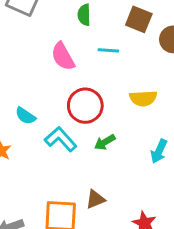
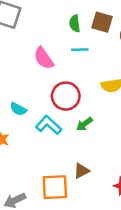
green semicircle: (84, 15) -> (75, 24), moved

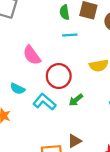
pink semicircle: (44, 58) -> (32, 55), moved

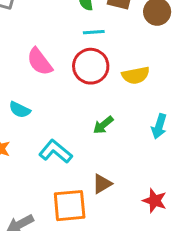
red circle: (59, 76) -> (91, 66), moved
cyan L-shape: (44, 102) -> (55, 151), moved

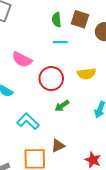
pink semicircle: (40, 62) -> (22, 59), turned -30
red circle: (91, 66) -> (51, 79), moved

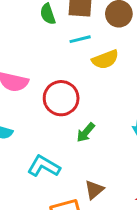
cyan line: (60, 42) -> (80, 39), moved
yellow semicircle: (87, 74) -> (105, 59), moved

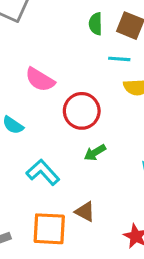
brown triangle: (94, 190) -> (85, 212), turned 50

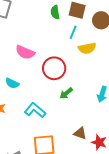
cyan line: (119, 59) -> (73, 32), turned -64
brown triangle: (85, 212) -> (80, 133), moved

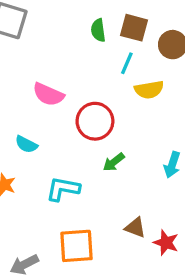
cyan L-shape: (35, 110) -> (63, 189), turned -30

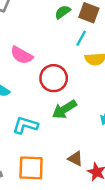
green semicircle: (98, 30) -> (63, 12), turned 56
green arrow: (114, 162) -> (64, 109), size x1.5

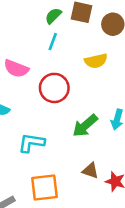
cyan line: (81, 38) -> (53, 42), moved
green arrow: (64, 109) -> (85, 126), moved

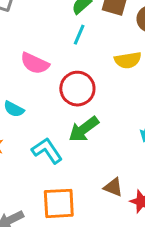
green arrow: (85, 126) -> (84, 129), moved
cyan L-shape: (31, 143) -> (47, 151), turned 44

